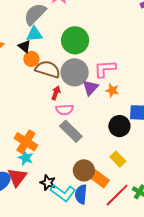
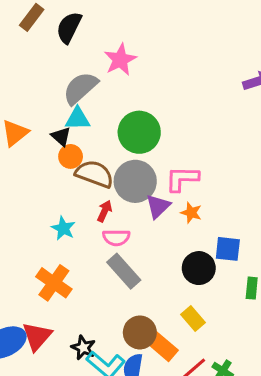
cyan star: (26, 158) -> (63, 228), moved

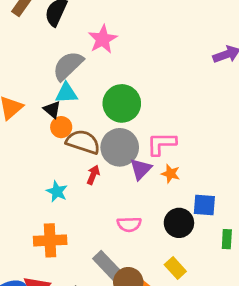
pink semicircle: (116, 238) -> (129, 224), moved
gray rectangle: (124, 271) -> (108, 266), moved
orange cross: (54, 283) -> (50, 240), turned -36

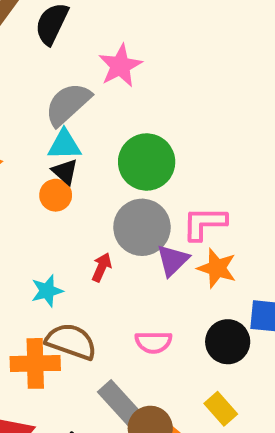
black triangle: (52, 110) -> (65, 172), moved
brown semicircle: (83, 142) -> (71, 341), moved
orange star: (171, 174) -> (217, 268), size x1.4
cyan star: (57, 191) -> (47, 291), turned 30

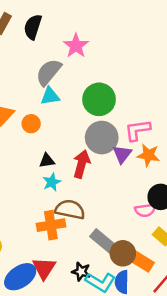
black triangle: (65, 172) -> (47, 161), moved, turned -42
orange circle: (56, 195) -> (31, 124), moved
red arrow: (102, 267) -> (82, 164), size x1.6
pink semicircle: (153, 342) -> (145, 210), moved

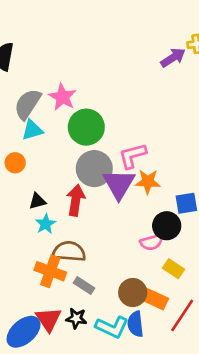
pink star: (76, 46) -> (63, 97), moved
purple triangle: (122, 154) -> (119, 184), size x1.5
orange cross: (51, 225) -> (50, 271), turned 36
gray rectangle: (104, 241) -> (84, 285), moved, size x0.7
black star: (81, 272) -> (76, 318), moved

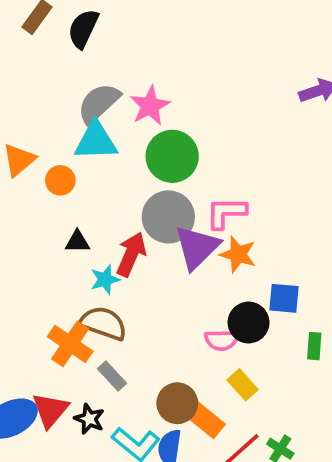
cyan triangle: (32, 130) -> (96, 141), size x1.4
cyan star: (46, 224) -> (105, 280), moved

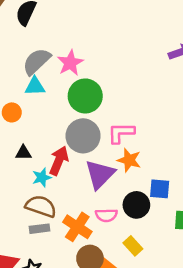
cyan triangle: (96, 141) -> (35, 86), size x0.7
purple triangle: (197, 247) -> (100, 174), moved
pink semicircle: (221, 340) -> (106, 215), moved
orange cross: (70, 344) -> (77, 227), moved
gray rectangle: (112, 376) -> (39, 229), moved, turned -54

